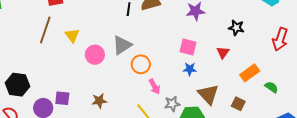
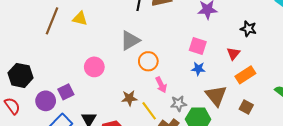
yellow triangle: (72, 35) -> (80, 19), moved, turned -42
pink circle: (95, 55) -> (94, 67), moved
orange rectangle: (250, 73) -> (245, 75), moved
purple square: (62, 98) -> (66, 92), turned -35
brown star: (99, 101) -> (129, 98), moved

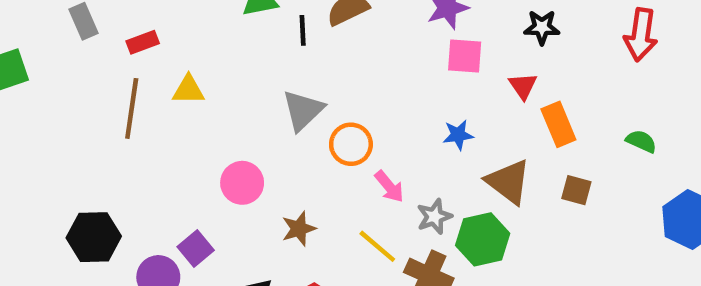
pink square: (198, 46) -> (465, 56), moved
orange rectangle: (245, 75) -> (558, 124), turned -66
brown star: (129, 98) -> (299, 229), moved

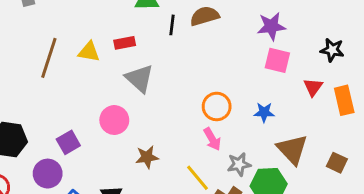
red rectangle: (143, 42) -> (125, 43), moved
gray triangle: (303, 110) -> (139, 78), moved, turned -44
orange rectangle: (558, 124) -> (344, 100), moved
orange circle: (351, 144) -> (217, 106), moved
purple square: (196, 249) -> (68, 142), moved

